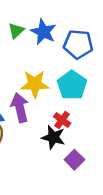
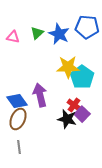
blue pentagon: (78, 44) -> (87, 27), moved
yellow star: (35, 84) -> (68, 67), moved
purple square: (74, 160) -> (82, 114), moved

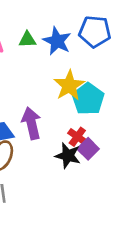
green triangle: (37, 33) -> (27, 40), turned 40
yellow star: (68, 67) -> (69, 85), turned -30

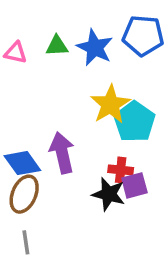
red cross: (77, 137) -> (121, 170), turned -30
purple square: (88, 149) -> (134, 185), turned 30

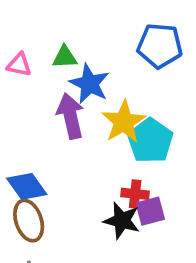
blue star: (95, 48) -> (89, 84), moved
purple arrow: (62, 153) -> (70, 116), moved
brown ellipse: (24, 194) -> (29, 221), turned -42

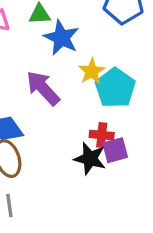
purple arrow: (70, 116) -> (43, 88), moved, turned -30
yellow star: (124, 122) -> (92, 71), size x0.7

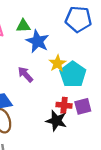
purple arrow: (43, 88) -> (25, 74), size x0.7
purple square: (115, 150) -> (83, 106), moved

